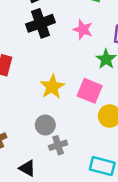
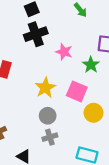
pink star: (83, 30) -> (64, 52), moved
gray circle: (45, 125) -> (48, 116), moved

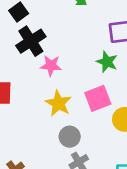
pink star: (64, 52) -> (51, 65), moved
pink square: (77, 91) -> (98, 98), turned -30

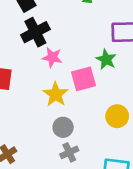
pink square: (98, 98) -> (83, 79), moved

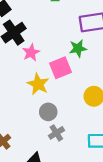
pink star: (52, 57) -> (31, 53), turned -30
green star: (106, 59) -> (78, 48), turned -30

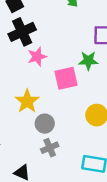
yellow star: (38, 84) -> (27, 101), moved

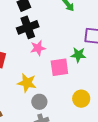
yellow star: (27, 101) -> (27, 83), turned -30

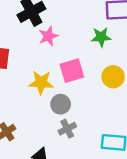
pink square: (59, 67) -> (72, 71), moved
yellow circle: (81, 99) -> (113, 77), moved

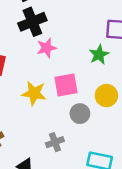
green star: (101, 37) -> (99, 55), turned -30
gray circle: (61, 104) -> (80, 114), moved

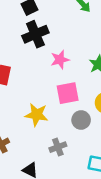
pink star: (47, 48) -> (60, 60), moved
yellow star: (34, 93) -> (37, 115), moved

